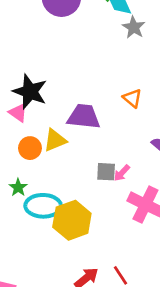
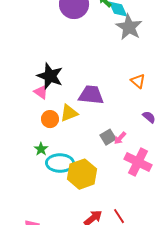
gray star: (134, 27) -> (129, 27), size x1.5
orange triangle: (132, 98) -> (138, 81), moved
gray square: (106, 172) -> (108, 137), turned -35

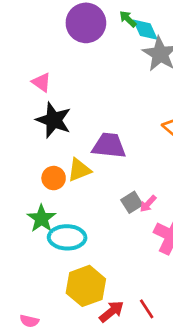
pink triangle: (41, 92) -> (41, 82), moved
green star: (41, 149) -> (41, 218), size x1.5
yellow hexagon: (82, 174) -> (86, 286), moved

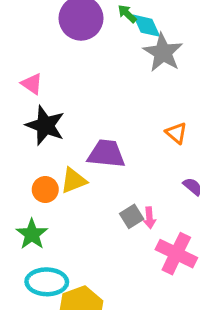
pink arrow: (148, 204) -> (150, 218), turned -48
cyan ellipse: (67, 237) -> (47, 282), moved

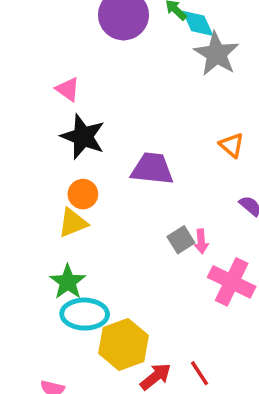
yellow triangle: (74, 181) -> (73, 223), moved
orange circle: (45, 190) -> (83, 194), moved
green star: (32, 234) -> (68, 282), moved

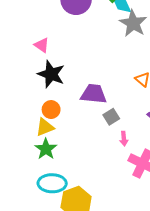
gray square: (181, 240) -> (111, 117), moved
green star: (68, 282) -> (46, 149), moved

